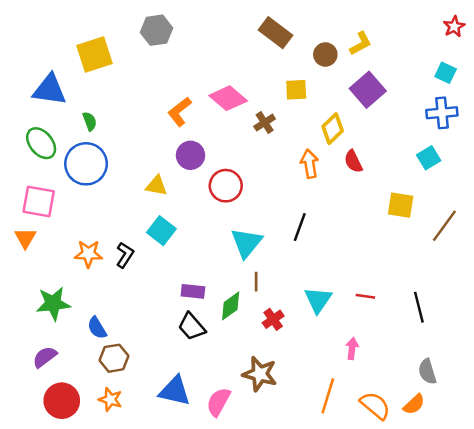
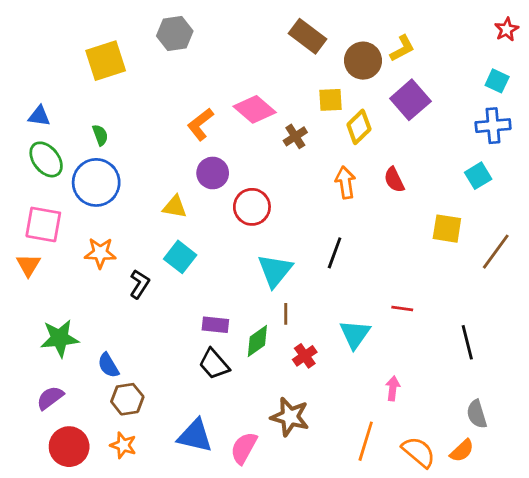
brown circle: (325, 54) -> (363, 61), size x1.4
blue triangle: (50, 90) -> (39, 116), moved, size x0.6
yellow diamond: (333, 129) -> (359, 127), moved
orange star: (88, 254) -> (100, 253), moved
red line: (365, 296) -> (402, 308), moved

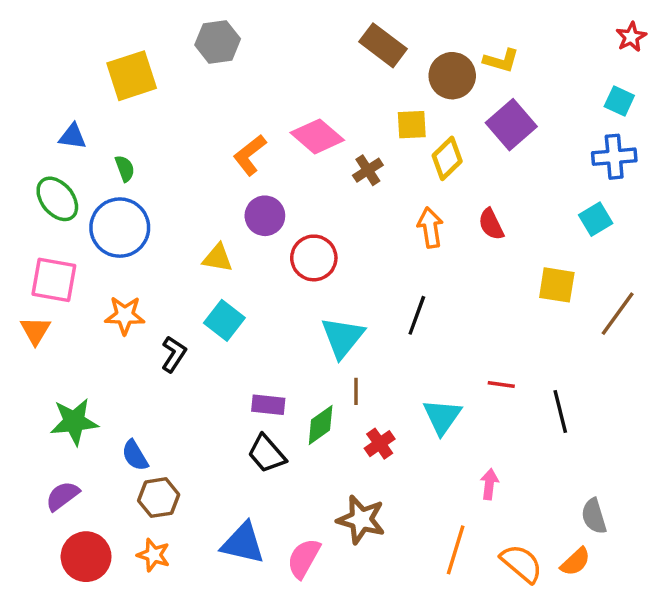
yellow L-shape: (402, 48) -> (501, 61), turned 44
blue triangle: (39, 116) -> (73, 136), moved
black line: (467, 342) -> (560, 412), moved

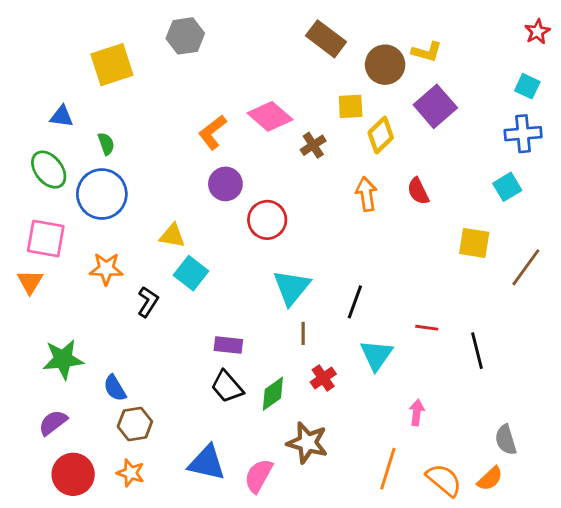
yellow triangle: (218, 258) -> (172, 236), moved
black line: (417, 315) -> (355, 302), moved
green diamond: (321, 425) -> (273, 394), moved

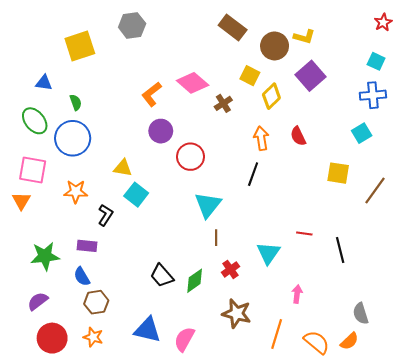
yellow square: (351, 106) -> (250, 76), turned 30
black line: (355, 302) -> (253, 174), moved
purple rectangle: (228, 345) -> (87, 246), moved
brown star: (307, 443) -> (237, 314), moved

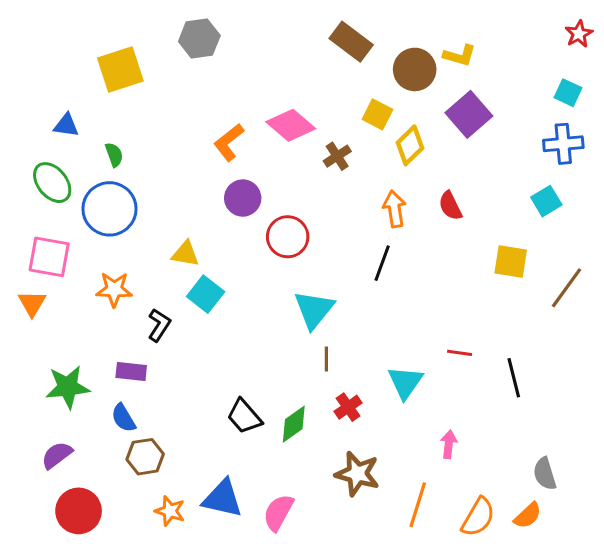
orange star: (93, 337) -> (170, 511), moved
orange semicircle: (317, 342) -> (478, 517), turned 80

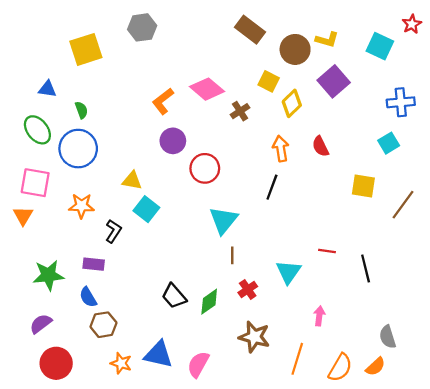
cyan square: (568, 93) -> (380, 46), moved, size x1.4

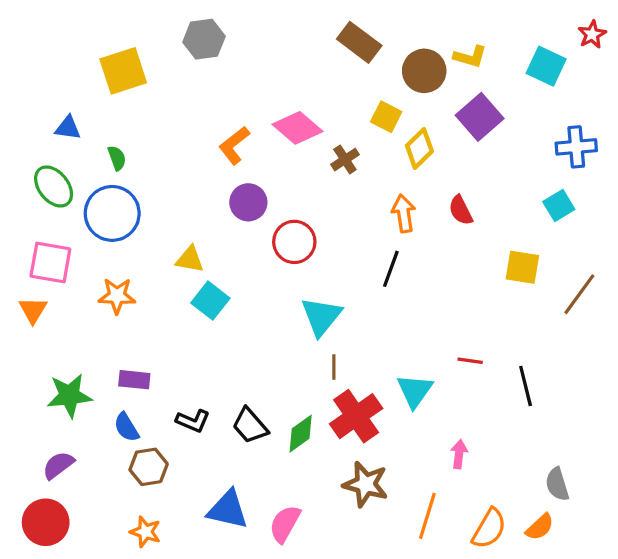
black L-shape: (113, 231) -> (193, 421), moved, turned 80
red cross: (248, 289) -> (356, 416), size x1.8
red circle: (56, 363) -> (46, 522), moved
orange star: (121, 363) -> (145, 532), moved

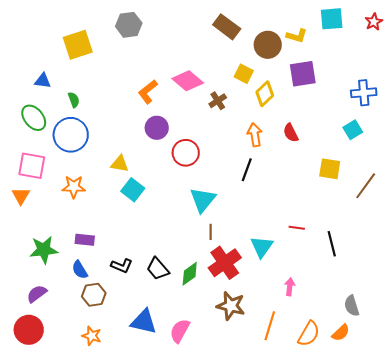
cyan square: (546, 66) -> (332, 19), moved, turned -30
purple square: (480, 117) -> (303, 74), turned 32

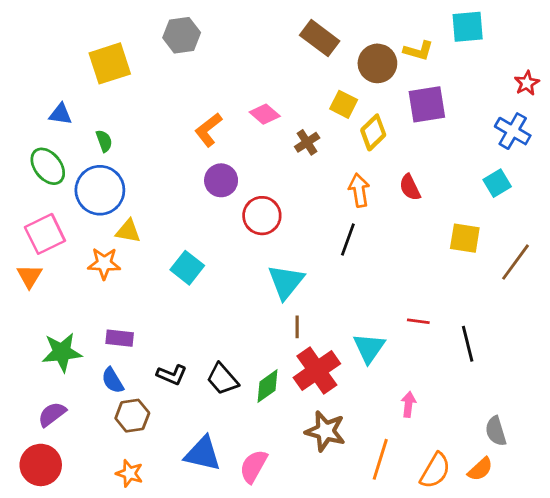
red star: (374, 22) -> (527, 83), moved
pink diamond: (188, 81) -> (265, 114), size x0.7
blue cross: (364, 93) -> (513, 131), turned 35
yellow triangle: (120, 164) -> (128, 231), moved
pink square: (32, 166) -> (45, 234), turned -36

